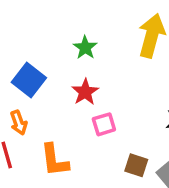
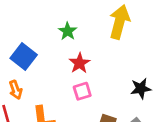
red star: (85, 92) -> (80, 63), moved

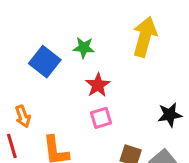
green star: (68, 31) -> (84, 48), turned -30
blue square: (24, 57) -> (45, 62), moved

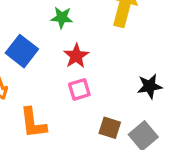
blue square: (45, 62) -> (22, 51), moved

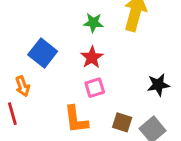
green star: (62, 18) -> (93, 23), moved
orange L-shape: (33, 123) -> (76, 119), moved

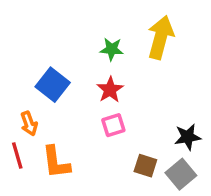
black star: (158, 85) -> (188, 137), moved
orange L-shape: (76, 119) -> (56, 162), moved

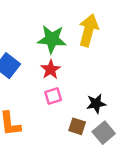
green star: (112, 49) -> (52, 39), size x1.6
black star: (188, 137) -> (96, 104), moved

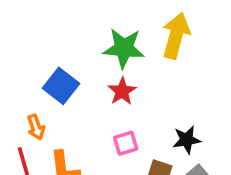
pink square: (53, 96) -> (126, 143), moved

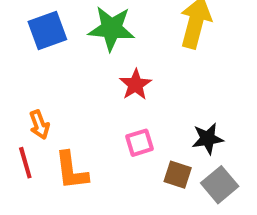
green star: (124, 48) -> (111, 28), moved
blue square: (61, 86) -> (47, 30), moved, turned 32

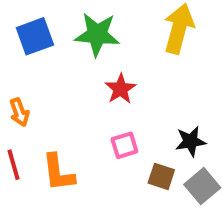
orange arrow: (39, 125) -> (19, 112), moved

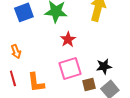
pink square: (124, 145) -> (70, 68), size x1.6
brown square: (161, 176) -> (89, 84), turned -32

